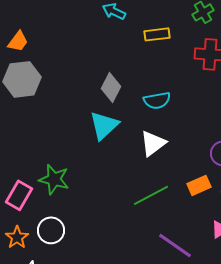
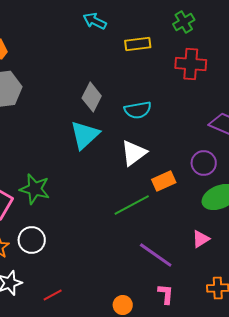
orange rectangle: (199, 185) -> (164, 181), moved

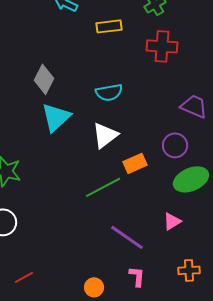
gray diamond: (92, 97) -> (44, 79), moved

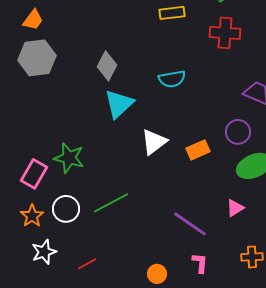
white triangle: (105, 135) -> (154, 142), moved
green line: (103, 187) -> (111, 203), moved

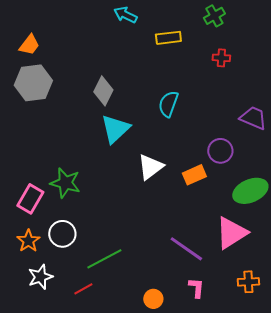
red cross: (225, 33) -> (221, 58), size x0.6
cyan semicircle: (172, 79) -> (168, 104), turned 120
purple circle: (238, 132) -> (220, 151), moved
green line: (111, 203) -> (104, 259), moved
pink triangle: (235, 208) -> (231, 233), size x1.8

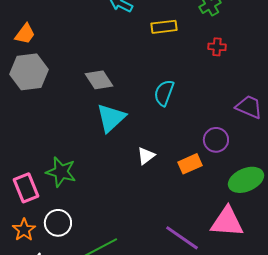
gray diamond: (103, 91) -> (99, 80), turned -60
white triangle: (150, 167) -> (146, 156), size x0.7
pink rectangle: (30, 199) -> (26, 188), turned -52
pink triangle: (231, 233) -> (227, 222), turned 36

